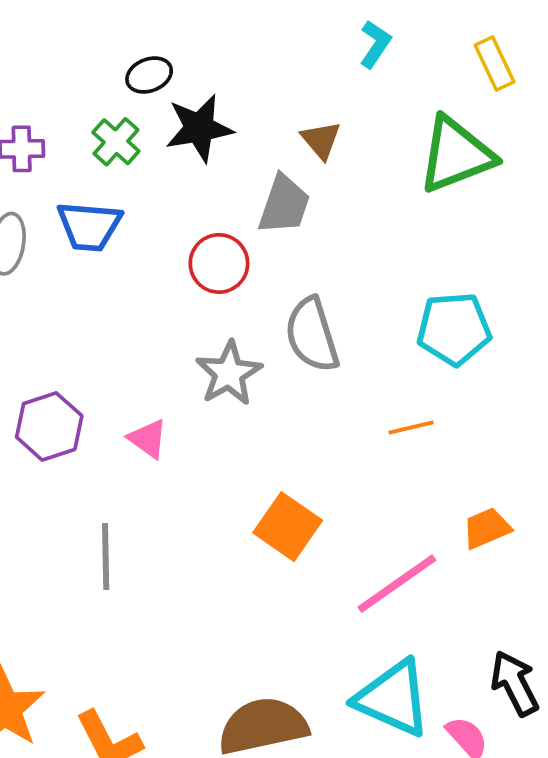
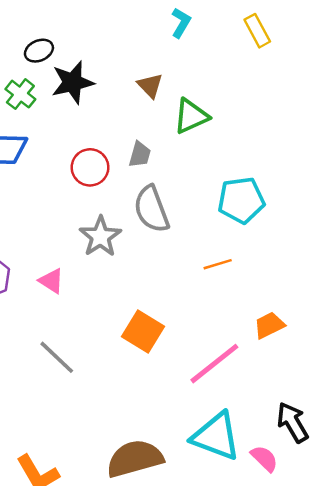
green triangle: (456, 155) -> (191, 116), moved, size x0.7
gray trapezoid: (284, 205) -> (140, 154), moved, size x0.7
gray line: (106, 557) -> (57, 357), moved, turned -42

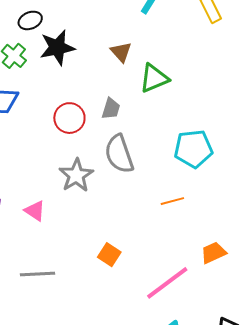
orange square: (143, 331) -> (109, 255), size x0.7
gray line: (57, 357) -> (37, 274), turned -48

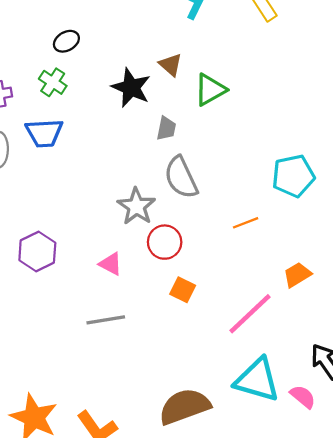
black star: (57, 47) -> (131, 88), moved, turned -30
red circle: (69, 118) -> (165, 242), moved
cyan pentagon: (193, 149) -> (293, 176), moved
pink triangle: (35, 211) -> (111, 264), moved

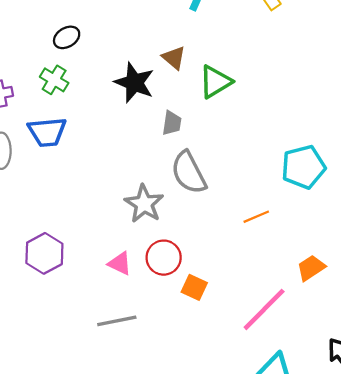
red circle: (165, 242) -> (164, 258), moved

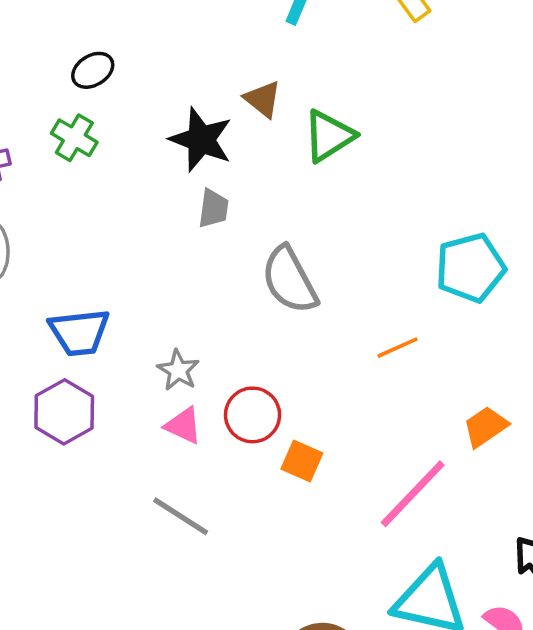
gray trapezoid: (172, 123) -> (213, 208), moved
blue trapezoid: (47, 132) -> (79, 332), moved
gray star: (144, 204) -> (178, 370), moved, size x0.7
gray line: (117, 321) -> (181, 516), turned 45

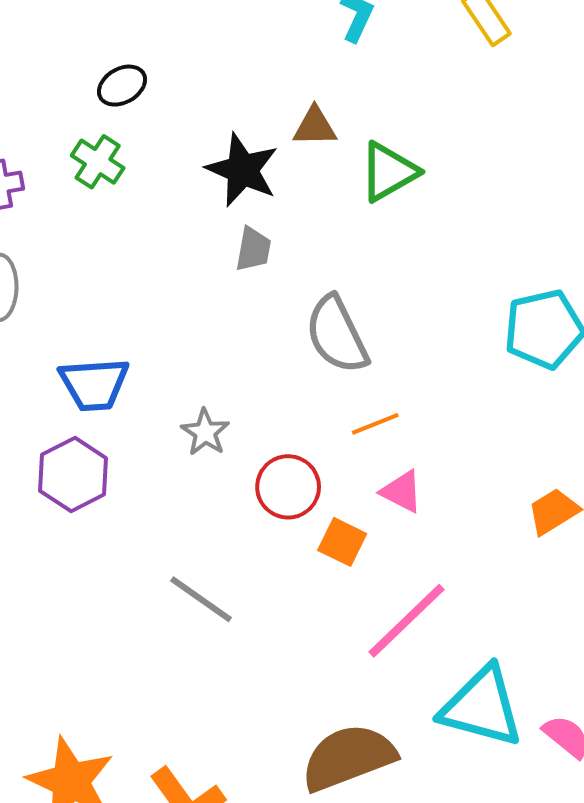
brown triangle: (263, 99) -> (315, 127), turned -42
orange line: (398, 348) -> (375, 424), moved
pink triangle: (183, 426) -> (402, 492), moved
pink line: (413, 494) -> (407, 621), moved

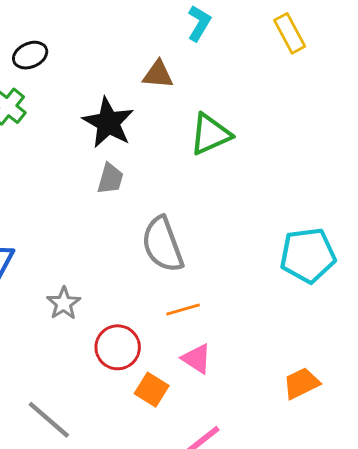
brown triangle: (315, 127) -> (158, 74), moved

